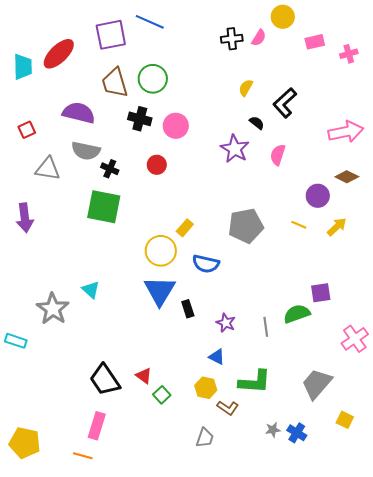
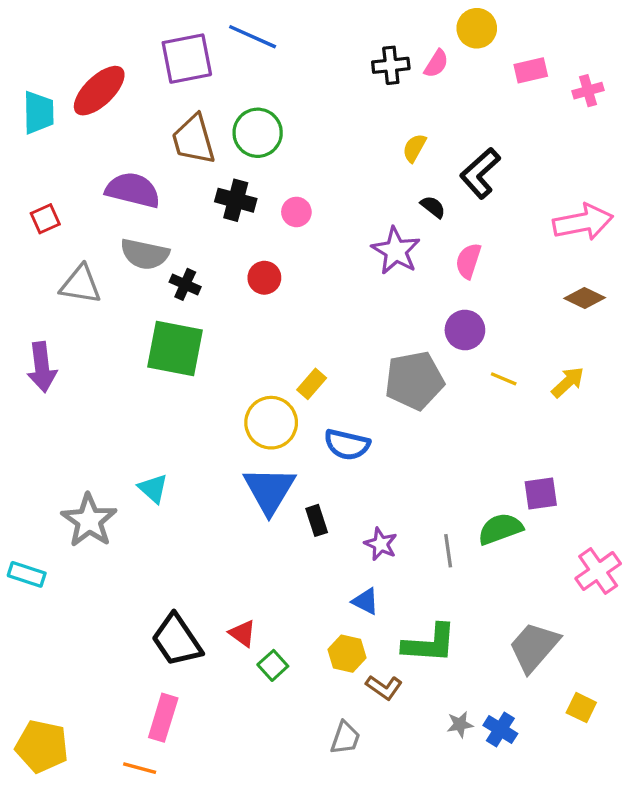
pink circle: (176, 126) -> (296, 212), size x0.7
purple circle: (318, 196) -> (465, 330), moved

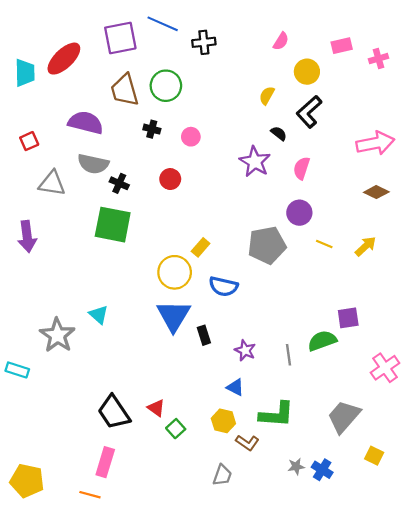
yellow circle: (477, 28) -> (307, 72), moved
black cross: (391, 65) -> (204, 42), moved
black cross: (236, 200) -> (152, 129), size x0.7

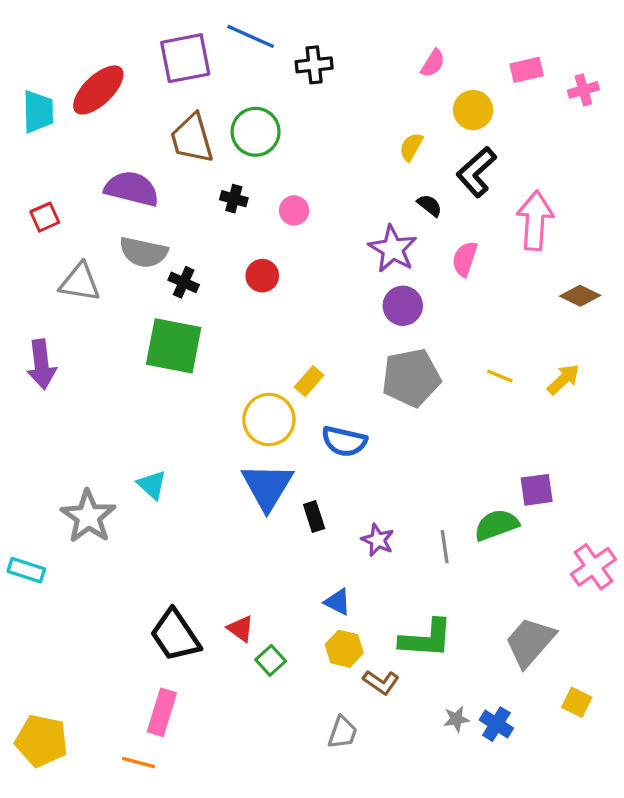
pink arrow: (375, 143) -> (535, 220), moved, turned -75
purple circle: (299, 213) -> (403, 306), moved
blue triangle: (235, 387) -> (338, 602), moved

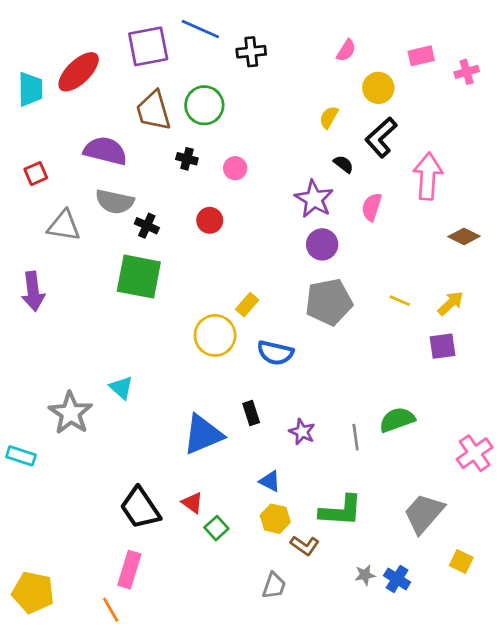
blue triangle: (267, 486) -> (203, 434), moved, turned 36
purple square: (537, 490) -> (443, 346), moved
orange line: (138, 762) -> (111, 610), turned 45

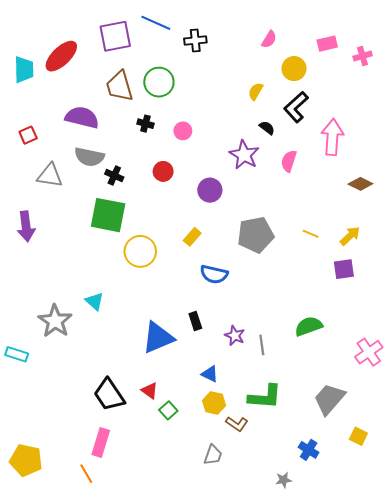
purple circle: (322, 244) -> (210, 190), moved
yellow circle: (215, 335) -> (140, 251), moved
gray line: (356, 437) -> (262, 345), moved
gray star: (365, 575) -> (284, 480), moved

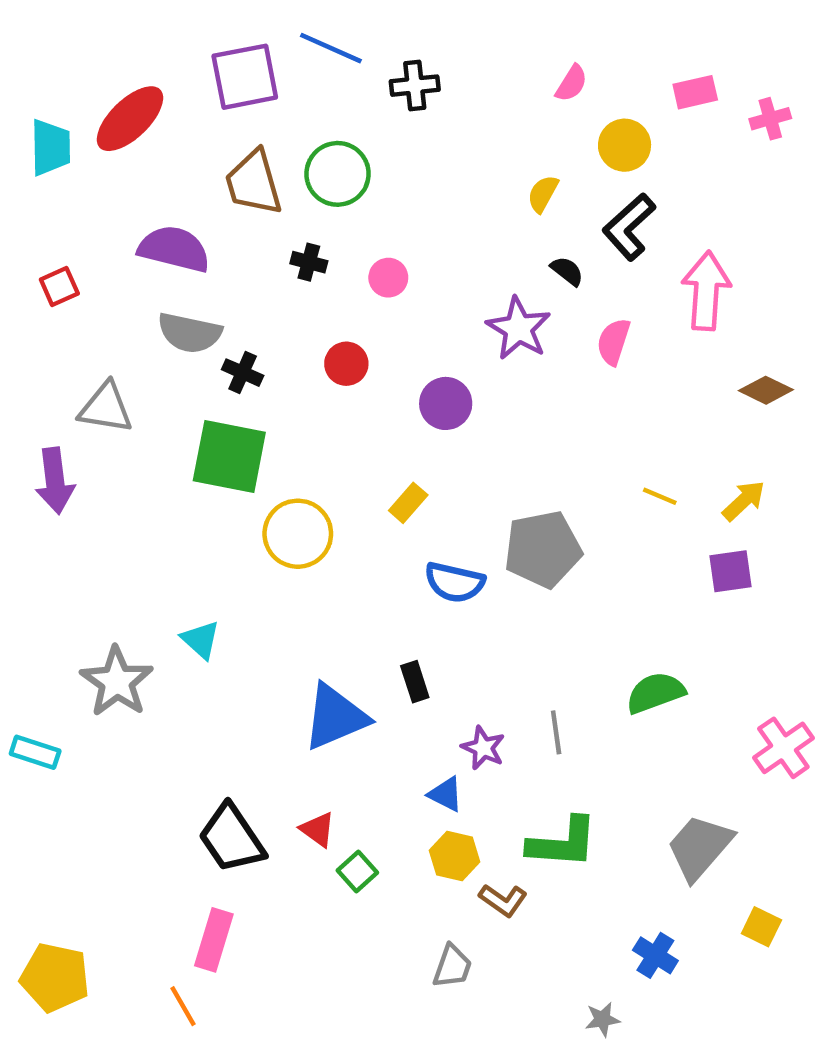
gray triangle: (50, 176) -> (106, 408), moved
gray pentagon: (256, 235) -> (543, 549), moved
purple star: (235, 336) -> (483, 748), moved

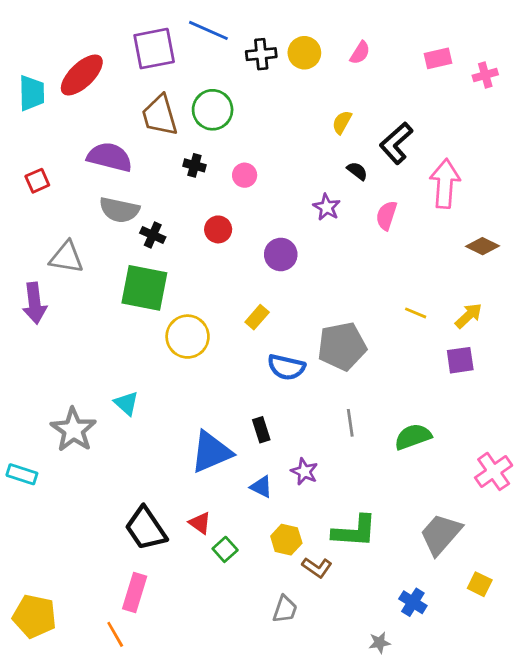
yellow circle: (625, 145) -> (304, 53), moved
purple star: (519, 328) -> (327, 207), size x0.7
gray line: (556, 732) -> (350, 423), moved
blue triangle: (446, 794) -> (261, 487), moved

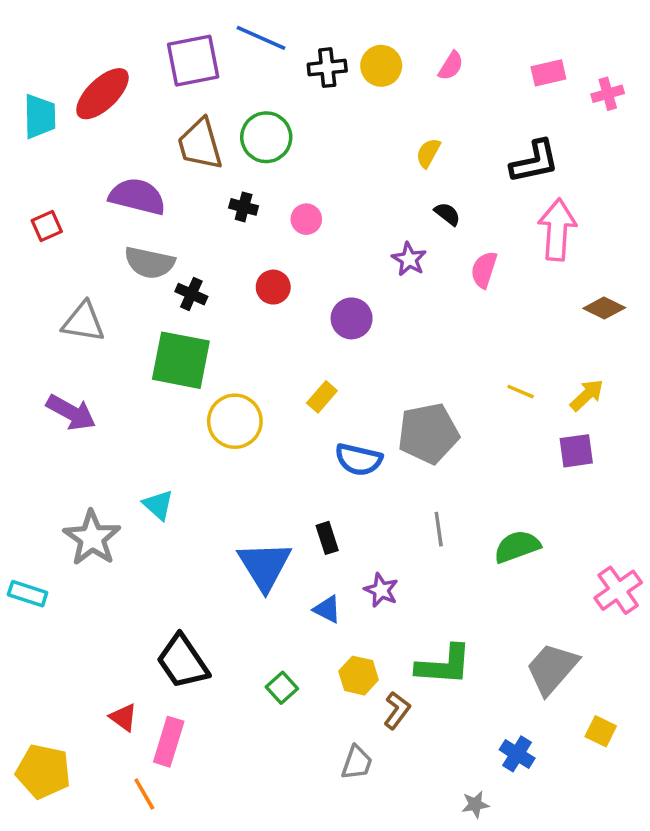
black L-shape: (396, 143) -> (534, 162), moved, turned -150
purple arrow: (34, 303) -> (71, 412), moved, turned -54
blue triangle: (211, 452) -> (264, 566), turned -39
red triangle: (200, 523) -> (123, 717), moved
brown L-shape: (317, 567) -> (397, 710), turned -88

